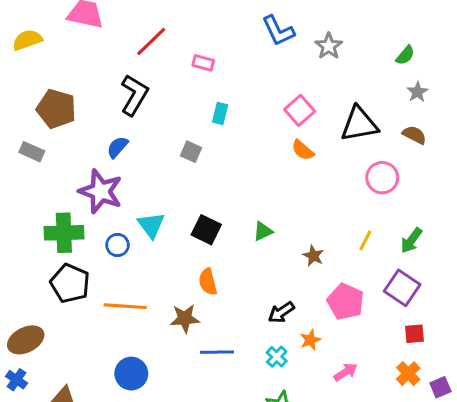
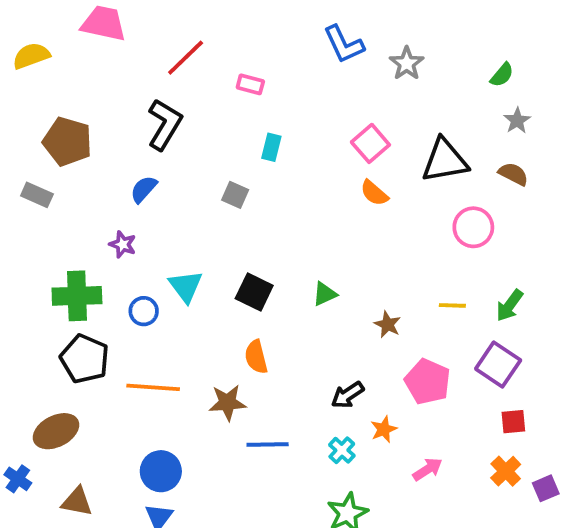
purple star: (101, 191) -> (123, 244), size x0.5
yellow line: (365, 240) -> (452, 305), turned 65
brown ellipse: (26, 340) -> (56, 431), moved

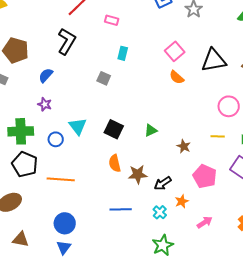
blue semicircle: (144, 189) -> (46, 75), moved
pink circle: (473, 227) -> (229, 106), moved
brown star: (228, 403) -> (138, 174), moved

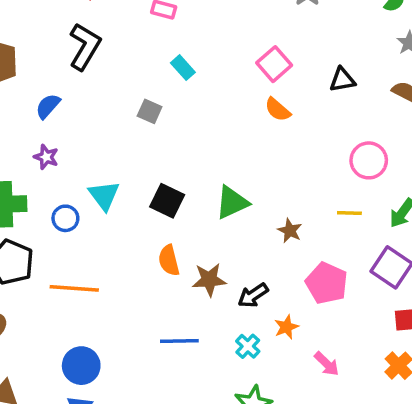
cyan rectangle: (123, 53) -> (183, 68), turned -56
black triangle: (214, 60) -> (342, 80), size x0.6
green triangle: (151, 130) -> (232, 203), size x1.5
pink arrow: (205, 222) -> (327, 364), turned 77

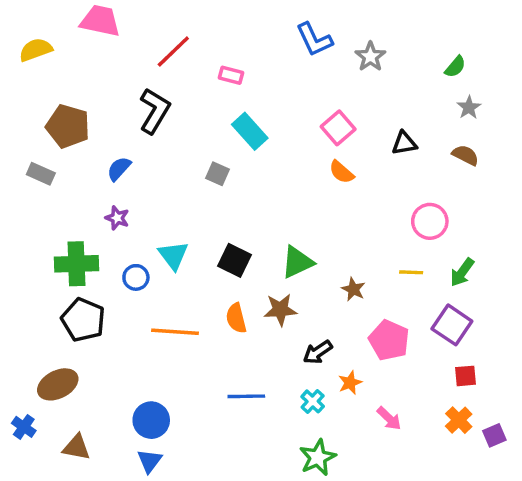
cyan rectangle: (183, 68) -> (250, 131), size x1.5
brown star: (209, 280) -> (280, 310), moved
orange line: (74, 288) -> (175, 332), moved

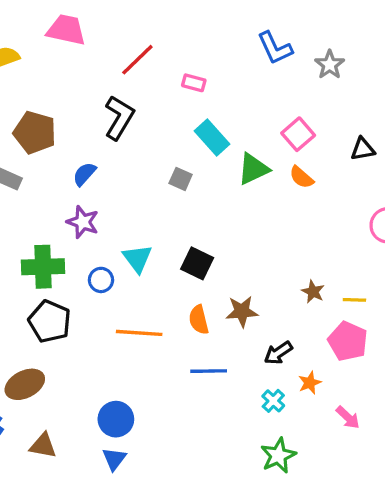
purple star: (117, 218) -> (83, 222), size x1.4
green triangle: (297, 262) -> (253, 169), moved
yellow line: (411, 272) -> (354, 300), moved
blue line: (246, 396) -> (209, 371), moved

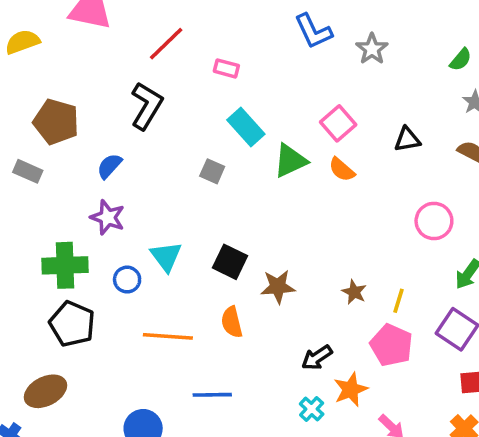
yellow line: (354, 300) -> (398, 301), turned -75
brown star: (242, 311) -> (278, 287), moved
blue line: (209, 371) -> (212, 395), moved
orange star: (310, 383) -> (351, 390), size x1.4

